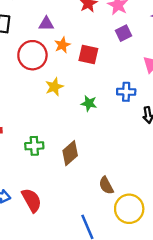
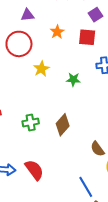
orange star: (62, 45) -> (57, 32), moved
red square: (88, 55) -> (87, 37), moved

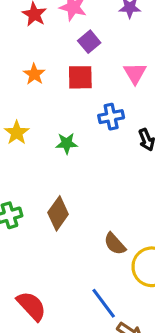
red semicircle: (34, 170) -> (31, 306), moved

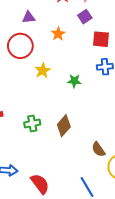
purple square: (89, 42) -> (85, 17), moved
red square: (80, 77) -> (101, 39), moved

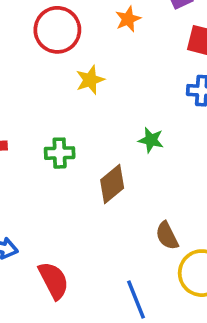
green star: (74, 81) -> (151, 140), moved
green cross: (32, 124) -> (60, 153), moved

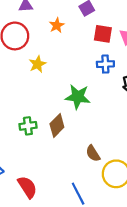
green star: (151, 140) -> (78, 97), size x1.6
green cross: (60, 153) -> (28, 126), moved

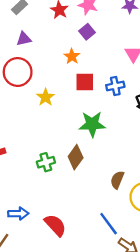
orange star: (57, 25) -> (72, 56), moved
red square: (103, 34) -> (85, 82), moved
brown semicircle: (93, 153) -> (117, 180), turned 63

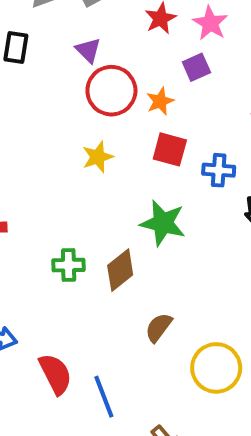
purple triangle: (24, 39) -> (88, 50), turned 42
red circle: (18, 72) -> (111, 91), moved
brown semicircle: (117, 180) -> (159, 327), moved
blue line: (109, 224) -> (104, 397), moved

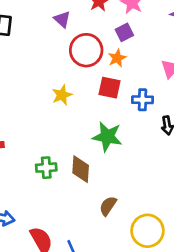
purple triangle: (88, 50) -> (62, 19), moved
red circle: (111, 91) -> (86, 50), moved
orange star: (160, 101) -> (117, 58), moved
brown diamond: (120, 270) -> (81, 169), turned -44

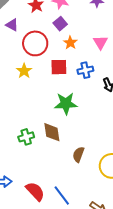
orange star: (117, 58) -> (70, 43), moved
yellow star: (62, 95) -> (24, 71), moved

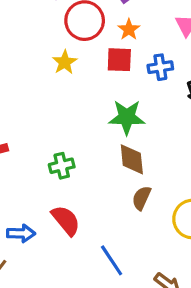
orange star: (70, 43) -> (129, 29), moved
brown diamond: (52, 132) -> (132, 159), moved
red semicircle: (35, 191) -> (66, 220), moved

